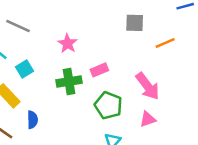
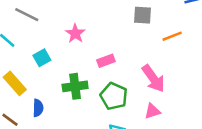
cyan square: (25, 69) -> (42, 58), moved
green cross: (69, 82) -> (75, 86), moved

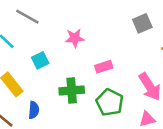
gray square: (142, 15) -> (142, 23), turned -30
pink star: (75, 33) -> (75, 38), turned 30

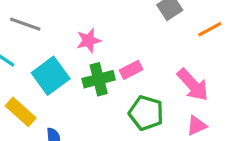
cyan square: (40, 60) -> (51, 76), size x1.6
green cross: (72, 90) -> (99, 79), moved

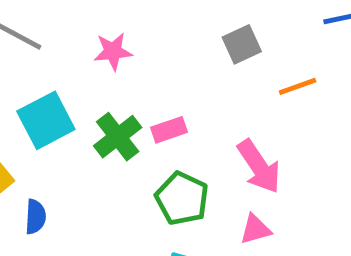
pink star: (89, 40) -> (113, 51), moved
green cross: (99, 79) -> (118, 137), turned -32

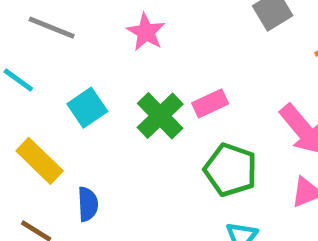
pink star: (113, 51) -> (146, 32), turned -30
cyan square: (46, 120) -> (87, 108), size x0.7

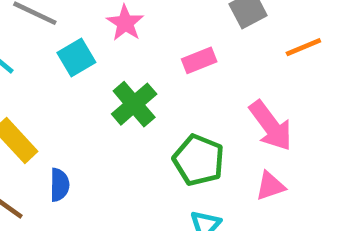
pink rectangle: (210, 103) -> (199, 60), moved
cyan square: (87, 108) -> (76, 57), moved

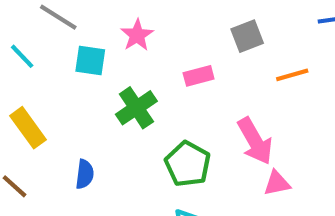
cyan square: (76, 57) -> (90, 61), turned 32
blue semicircle: (59, 185) -> (85, 174), moved
pink triangle: (270, 186) -> (277, 183), moved

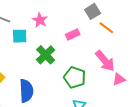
orange line: (292, 75) -> (106, 28), moved, turned 63
blue semicircle: (85, 174) -> (26, 91), size x1.6

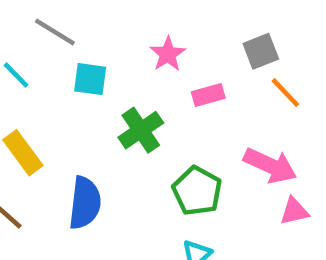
pink star: (40, 20) -> (168, 54), moved
pink arrow: (105, 61) -> (270, 165), turned -35

